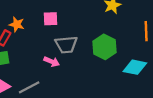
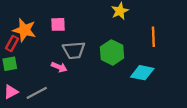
orange star: (17, 24) -> (24, 30), size x1.5

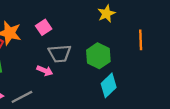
pink square: (58, 24) -> (44, 27), turned -32
cyan diamond: (142, 73) -> (109, 85), moved, turned -55

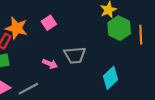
gray trapezoid: (60, 54) -> (75, 55), moved
green hexagon: (98, 56) -> (119, 28), moved

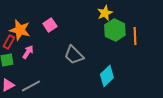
gray trapezoid: (75, 55) -> (74, 55), turned 50
pink arrow: (50, 64) -> (28, 52), moved, turned -80

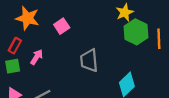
orange star: (20, 30) -> (27, 18), moved
gray trapezoid: (74, 55) -> (89, 60), turned 40

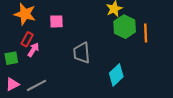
pink square: (62, 26) -> (56, 21), turned 32
red rectangle: (15, 46) -> (27, 39), moved

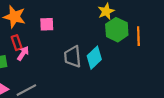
red rectangle: (27, 39) -> (17, 43), turned -48
cyan diamond: (116, 75) -> (94, 58), moved

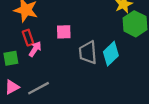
pink square: (47, 24) -> (64, 32), moved

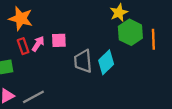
pink arrow: (35, 49) -> (38, 44), moved

